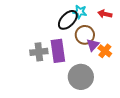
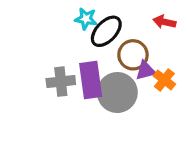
cyan star: (80, 12) -> (86, 19), moved
purple triangle: (93, 45) -> (146, 71), turned 32
gray circle: (81, 77) -> (117, 93), moved

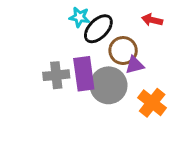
orange cross: (164, 80) -> (152, 103), moved, size x1.4

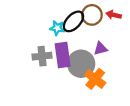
cyan star: (80, 17) -> (57, 28), moved
brown circle: (123, 51) -> (92, 15), moved
orange cross: (152, 103) -> (95, 79), moved

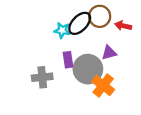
red arrow: (114, 15) -> (123, 26), moved
purple rectangle: (63, 55) -> (68, 60), size x0.6
gray cross: (42, 56) -> (42, 77), moved

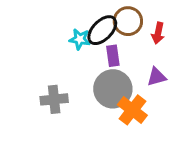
red arrow: (123, 26) -> (158, 33), turned -91
purple triangle: (109, 53) -> (157, 77), moved
purple rectangle: (68, 60) -> (113, 56), moved

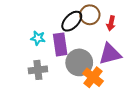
cyan star: (80, 39) -> (38, 38), moved
purple rectangle: (113, 56) -> (60, 44), moved, size x1.5
purple triangle: (157, 77) -> (110, 54), size x1.6

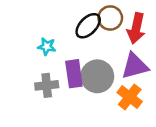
red arrow: (111, 23) -> (136, 28), size x1.6
purple rectangle: (60, 44) -> (74, 74), moved
orange cross: (93, 77) -> (130, 97), moved

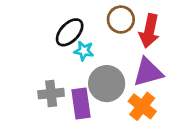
black ellipse: (88, 26) -> (70, 32), moved
cyan star: (47, 46) -> (84, 51), moved
purple rectangle: (74, 74) -> (81, 103), moved

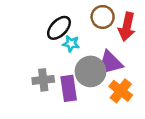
purple triangle: (148, 72) -> (110, 63), moved

